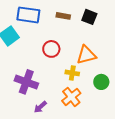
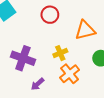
red circle: (51, 49) -> (50, 15), moved
yellow cross: (72, 73) -> (60, 53), moved, turned -32

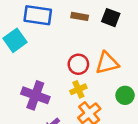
red circle: (50, 15) -> (78, 64), moved

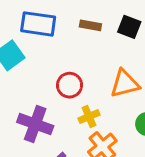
red circle: (78, 64) -> (70, 85), moved

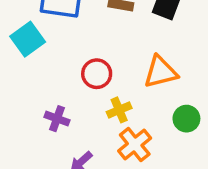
purple cross: (35, 124) -> (57, 119), size x0.6

